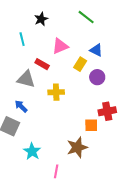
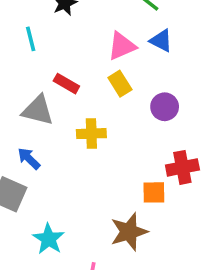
pink triangle: (60, 46) -> (122, 46), moved
blue triangle: (96, 50) -> (161, 41), moved
yellow rectangle: (80, 64) -> (120, 84), moved, turned -64

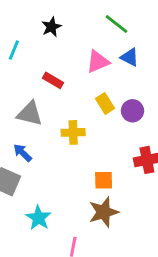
cyan line: (31, 39) -> (14, 50), moved, turned 36
red rectangle: (66, 84) -> (53, 80), moved
yellow rectangle: (120, 84) -> (105, 104), moved
orange square: (154, 192) -> (104, 180), moved

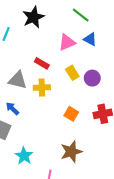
black star: (51, 27) -> (33, 17), size x1.5
red rectangle: (53, 80) -> (42, 63), moved
yellow cross: (73, 132) -> (42, 88), moved
orange square: (104, 180) -> (71, 114), moved, turned 32

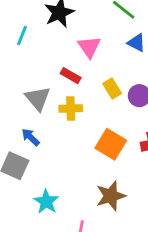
pink triangle: (67, 42) -> (89, 47), moved, turned -42
gray triangle: (18, 80) -> (38, 98), turned 36
orange square: (71, 114) -> (111, 144), size x1.5

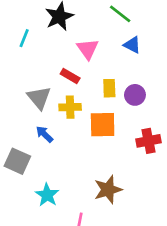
yellow rectangle: (112, 88) -> (109, 88), turned 30
blue arrow: (31, 137) -> (44, 134), moved
orange square: (111, 144) -> (103, 125), moved, turned -32

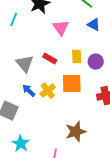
red rectangle: (70, 76) -> (50, 59), moved
yellow cross: (70, 107) -> (48, 91), moved, turned -35
cyan star: (47, 195) -> (21, 144), moved

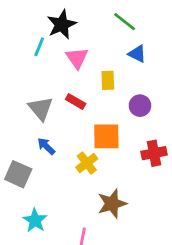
cyan line: (14, 20) -> (39, 47), moved
pink triangle: (61, 28) -> (77, 58), moved
yellow rectangle: (77, 57) -> (108, 80), moved
yellow cross: (48, 91) -> (87, 163), moved

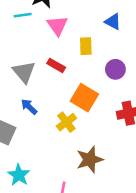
cyan line: (39, 47) -> (23, 15), turned 60
orange square: (106, 136) -> (84, 98), turned 32

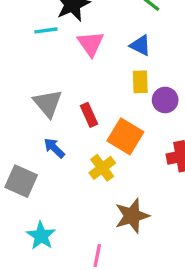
blue triangle: (113, 22) -> (140, 45), moved
yellow rectangle: (86, 46) -> (140, 82), moved
red rectangle: (56, 65) -> (89, 115), moved, turned 36

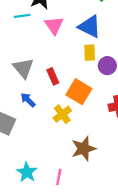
blue triangle: (140, 45) -> (90, 27), size x1.5
cyan star: (41, 236) -> (27, 172), moved

